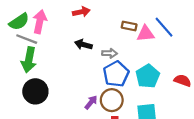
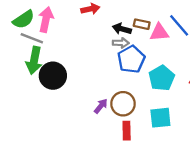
black arrow: (83, 45) -> (122, 29), moved
gray arrow: (110, 53) -> (121, 43), moved
blue pentagon: (116, 74) -> (131, 59), moved
black circle: (35, 91) -> (53, 76), moved

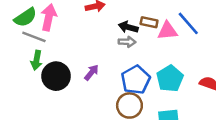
blue pentagon: (131, 59) -> (136, 80), moved
green arrow: (34, 60) -> (36, 60), size x0.7
purple arrow: (101, 106) -> (92, 72), moved

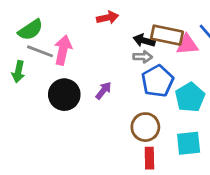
pink arrow: (49, 17) -> (63, 50), moved
brown rectangle: (149, 22) -> (167, 35), size x1.6
green arrow: (36, 60) -> (18, 72), moved
blue pentagon: (136, 80) -> (158, 81), moved

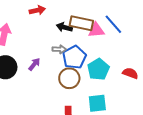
gray arrow: (143, 57) -> (59, 49), moved
brown circle: (145, 127) -> (69, 78), moved

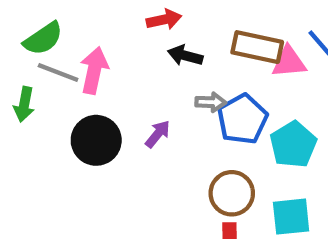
black arrow: (64, 27) -> (185, 56), moved
brown circle: (69, 78) -> (232, 193), moved

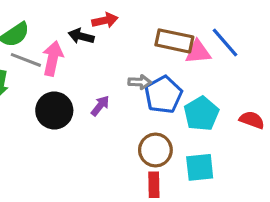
black arrow: (185, 56) -> (81, 36), moved

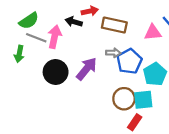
brown rectangle: (174, 41) -> (114, 25), moved
purple arrow: (100, 106) -> (87, 69), size x1.6
cyan square: (200, 167) -> (143, 100), moved
red rectangle: (154, 185) -> (135, 122), moved, turned 35

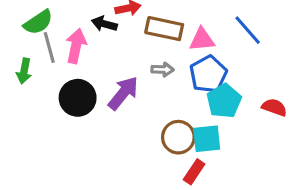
pink triangle: (153, 32) -> (202, 40), moved
gray line: (36, 38) -> (49, 47), turned 54
blue pentagon: (129, 61) -> (208, 74), moved

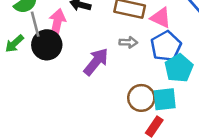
pink triangle: (202, 40) -> (161, 18), turned 30
green arrow: (24, 71) -> (14, 44), turned 36
black circle: (78, 98) -> (47, 45), moved

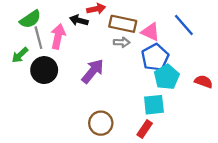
gray arrow: (128, 42) -> (122, 42), moved
black circle: (47, 45) -> (44, 70), moved
brown circle: (141, 98) -> (101, 123), moved

